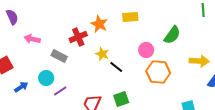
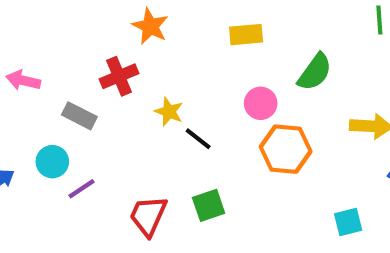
yellow rectangle: (130, 17) -> (246, 35), moved
orange star: (99, 24) -> (150, 26), moved

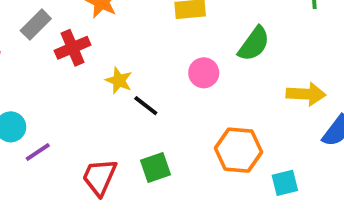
gray rectangle: (79, 116) -> (36, 25), moved, turned -72
orange hexagon: (286, 149) -> (238, 150), moved

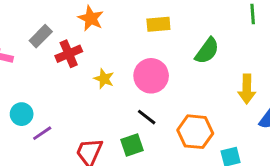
pink circle: (204, 73) -> (151, 76), moved, size x1.5
yellow arrow: (306, 94) -> (247, 89), turned 88
black line: (146, 106) -> (147, 117), moved

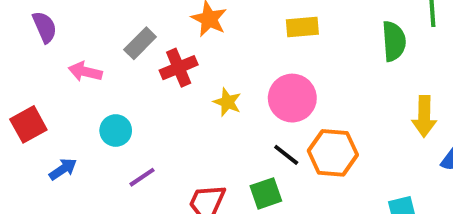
green semicircle: (207, 51) -> (394, 41), moved, turned -40
cyan circle: (22, 114) -> (116, 131), moved
orange hexagon: (195, 132) -> (333, 153), moved

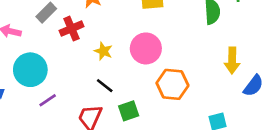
cyan circle: (116, 131) -> (30, 70), size x1.6
black line: (286, 155) -> (105, 86), moved

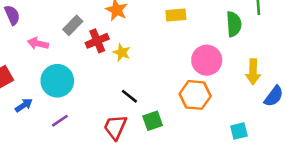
pink circle: (146, 48) -> (207, 60), moved
yellow star: (103, 51) -> (122, 52), moved
purple line: (48, 100) -> (60, 121), moved

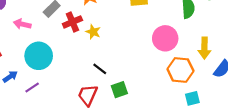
orange hexagon: (195, 95) -> (180, 70), moved
purple line: (60, 121) -> (32, 87), moved

